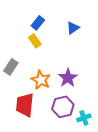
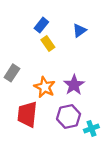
yellow rectangle: (35, 41) -> (48, 44), moved

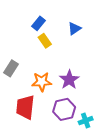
orange star: (45, 87) -> (42, 82), turned -30

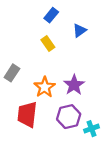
blue rectangle: (39, 23) -> (51, 15), moved
orange star: (42, 82) -> (45, 87), turned -30

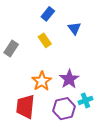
blue triangle: (80, 30) -> (74, 28), turned -32
gray rectangle: (12, 73) -> (11, 49), moved
cyan cross: (92, 129) -> (85, 100), moved

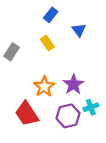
red trapezoid: (25, 107) -> (27, 114), turned -40

